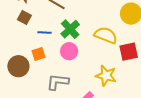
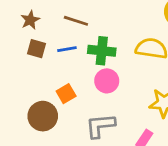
green cross: (70, 29) -> (102, 51), turned -30
blue line: (44, 33) -> (67, 49), moved

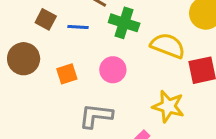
green cross: (102, 51) -> (124, 23), moved
brown circle: (43, 116) -> (24, 59), moved

